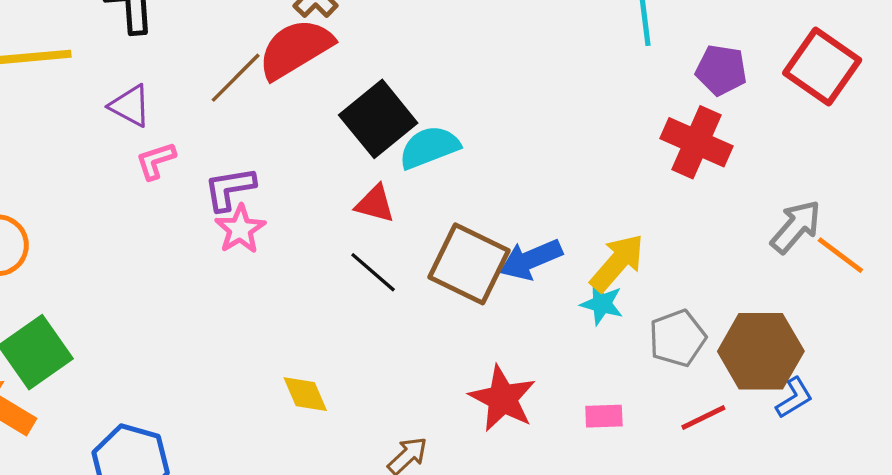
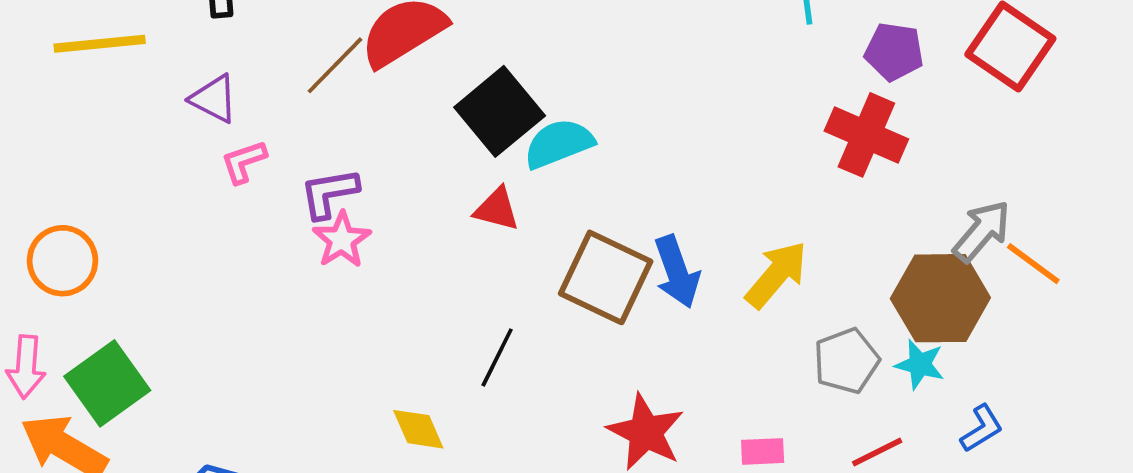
blue arrow: (531, 259) -> (677, 272), turned -86
black line: (373, 272) -> (497, 357), moved, turned 76
cyan star: (602, 304) -> (920, 364), moved
brown hexagon: (761, 351) -> (940, 298), moved

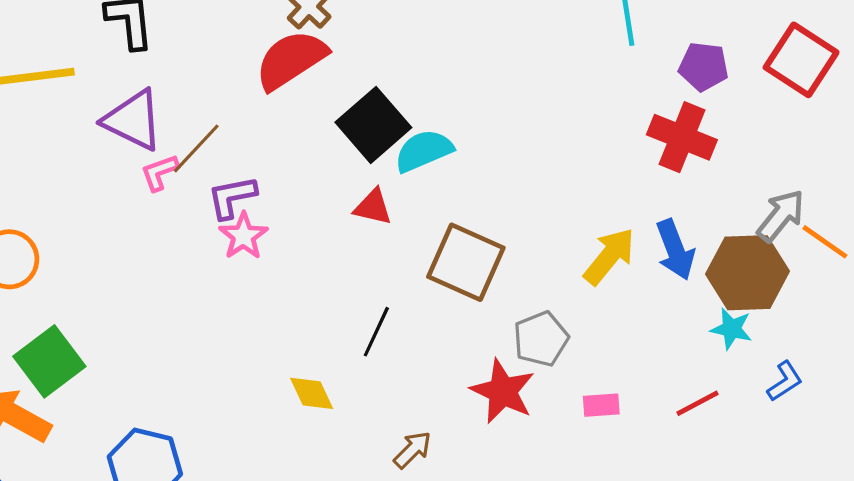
brown line: (335, 65) -> (196, 148), moved
purple triangle: (214, 99) -> (133, 120), size x1.5
blue arrow: (677, 272) -> (675, 250), moved
gray pentagon: (846, 361) -> (541, 339), moved

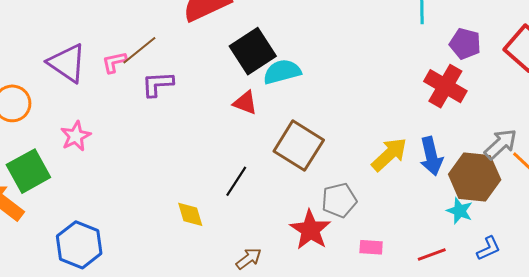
purple triangle: (133, 120) -> (67, 63), moved
pink star: (243, 236) -> (76, 136), moved

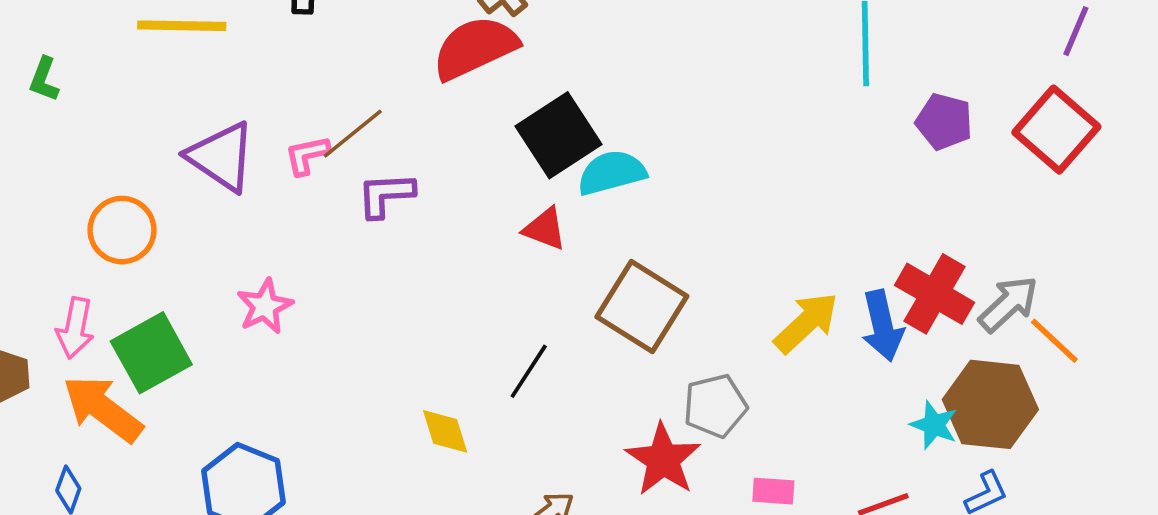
red cross: (445, 86) -> (935, 294), moved
pink star: (76, 136) -> (265, 306), moved
brown hexagon: (475, 177) -> (990, 404), moved

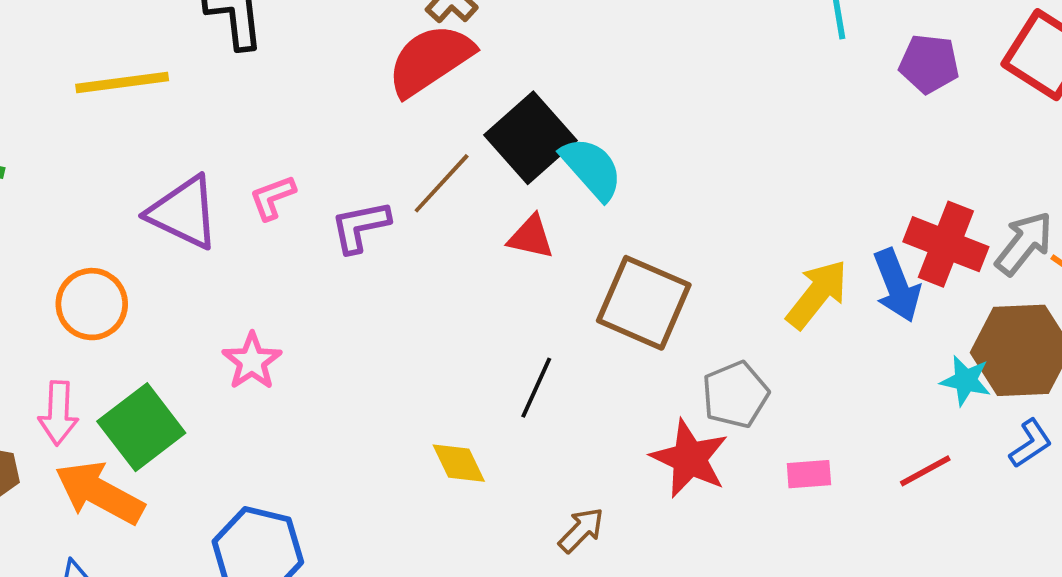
brown line: (353, 134) -> (442, 183), moved
cyan semicircle: (612, 173) -> (592, 168), turned 72

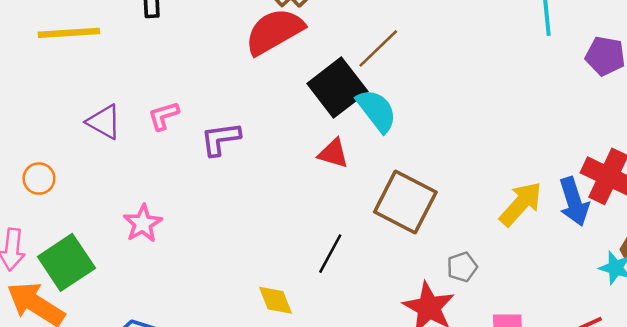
brown line: (442, 183) -> (378, 48), moved
purple triangle: (184, 212) -> (104, 122), size x0.7
orange circle: (92, 304) -> (39, 179), size x0.7
gray pentagon: (735, 395) -> (462, 267), size x0.7

